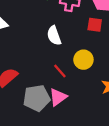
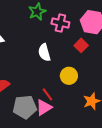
red square: (95, 25) -> (81, 45), turned 32
red line: (60, 71) -> (47, 94), moved

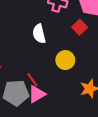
red line: (47, 94) -> (32, 80), moved

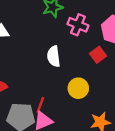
red line: (32, 80) -> (40, 105), turned 48

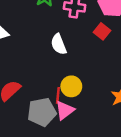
yellow circle: (78, 88) -> (71, 86), moved

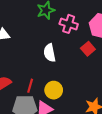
red line: (58, 95) -> (30, 86), moved

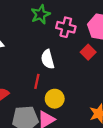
red line: (30, 86) -> (37, 81), moved

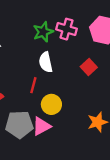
green star: (40, 14) -> (43, 32), moved
red square: (88, 52) -> (89, 67), moved

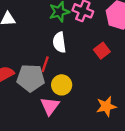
gray pentagon: (19, 124) -> (31, 78), moved
pink triangle: (41, 126) -> (50, 106), turned -30

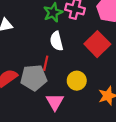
red square: (102, 51) -> (97, 44), size x1.6
yellow circle: (62, 85) -> (77, 81), moved

